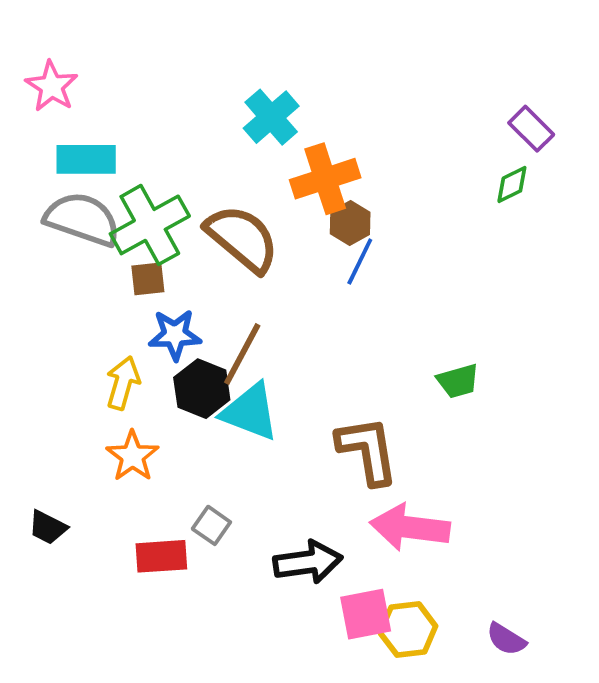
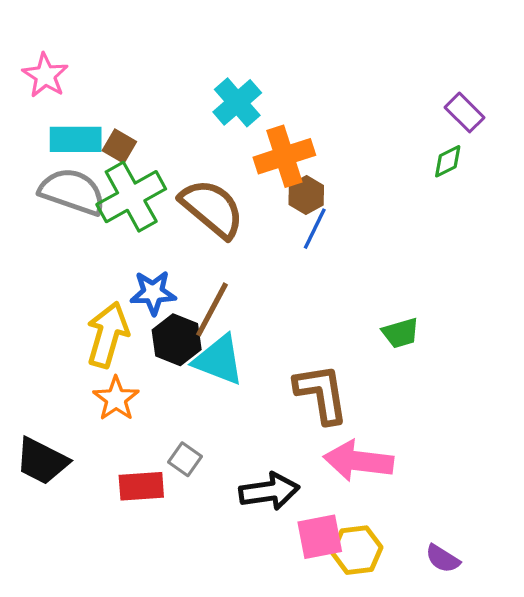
brown square: (148, 279) -> (119, 146), moved, turned 36
yellow arrow: (123, 383) -> (108, 335), size x1.4
black trapezoid: (48, 527) -> (42, 461), size x1.6

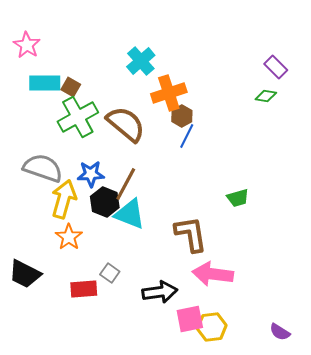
green diamond: (448, 161) -> (266, 96), turned 35
gray semicircle: (72, 192) -> (43, 168), moved
purple semicircle: (443, 559) -> (280, 332), moved

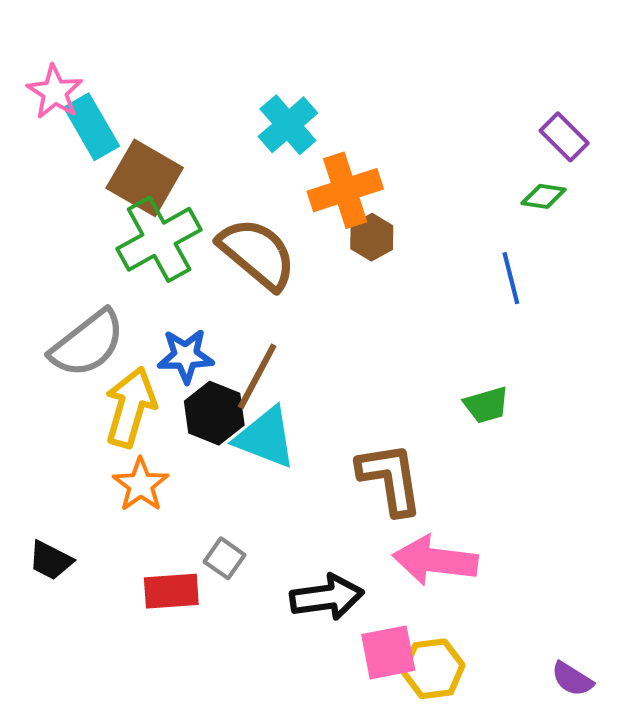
cyan rectangle: (45, 83) -> (92, 127), moved, turned 60
brown square: (71, 87) -> (145, 178), size x1.8
blue line: (187, 136) -> (511, 278), moved, turned -40
gray semicircle: (43, 168) -> (87, 344), turned 123
black trapezoid: (25, 274) -> (51, 560), size x0.7

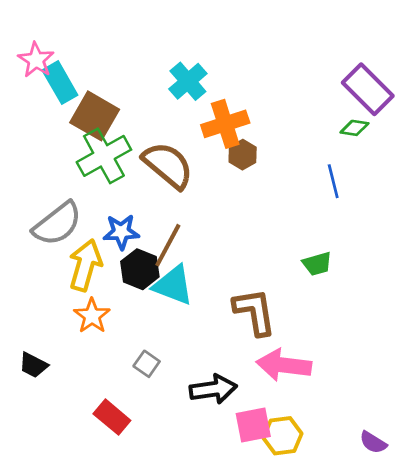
purple rectangle: (564, 137) -> (368, 89), size x1.6
red rectangle: (171, 591) -> (112, 417), moved, turned 44

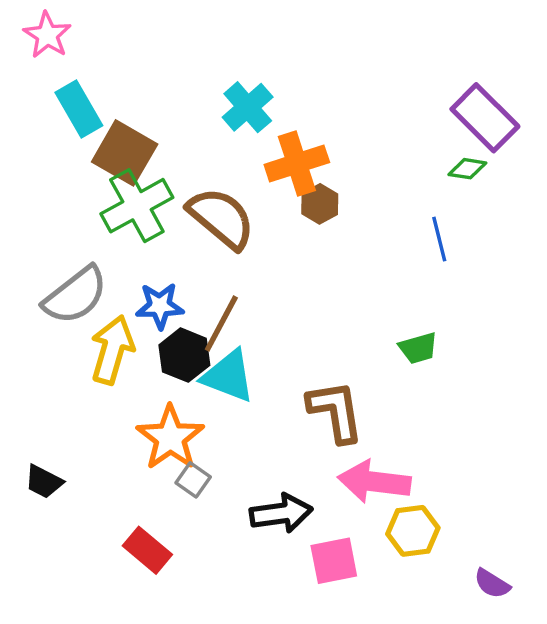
pink star: (36, 60) -> (47, 35), moved
orange star: (92, 316) -> (170, 438), moved, size x1.4
yellow hexagon: (283, 436) -> (413, 531), moved

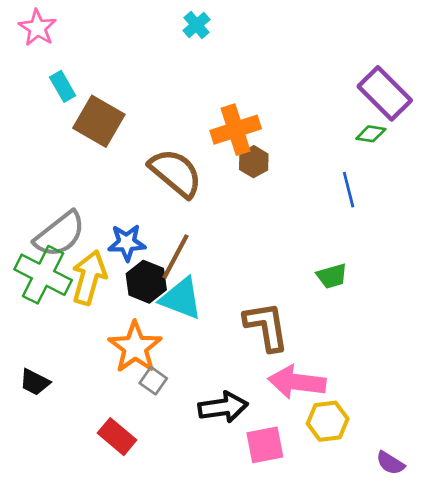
cyan cross: (248, 107) -> (196, 25), moved, size x0.7
cyan rectangle: (79, 109) -> (63, 86), size x0.7
green cross: (137, 206) -> (43, 275), moved, turned -34

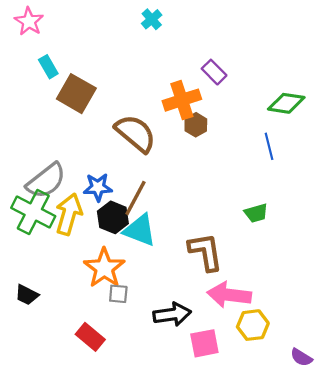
purple rectangle: (385, 93) -> (214, 72), moved, size x0.6
green diamond: (371, 134) -> (286, 103), size x1.6
gray square: (153, 381) -> (118, 294), turned -30

